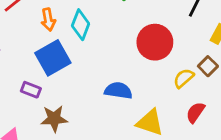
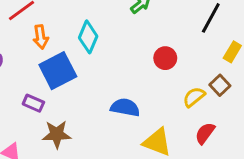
orange arrow: (48, 20) -> (41, 37), moved
red circle: (155, 42) -> (165, 58), size x0.6

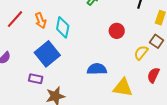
orange arrow: (41, 37) -> (41, 20), moved

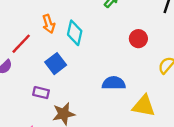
red line: (15, 19) -> (21, 44), moved
blue square: (47, 54) -> (56, 64), size x0.7

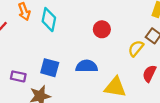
red circle: (138, 39) -> (102, 29), moved
blue square: (56, 64) -> (50, 68), moved, turned -36

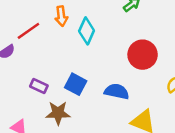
red circle: (102, 29) -> (143, 55), size x1.5

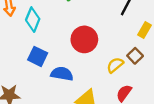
blue square: (76, 84) -> (38, 56), moved

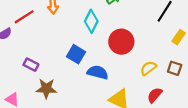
cyan diamond: (33, 20) -> (91, 21), moved
brown square: (135, 56) -> (175, 68), moved, turned -32

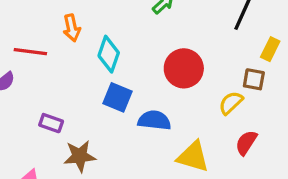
red line: (24, 17) -> (30, 52), turned 48
cyan diamond: (91, 21) -> (109, 54), moved
brown square: (175, 68) -> (254, 79), moved

